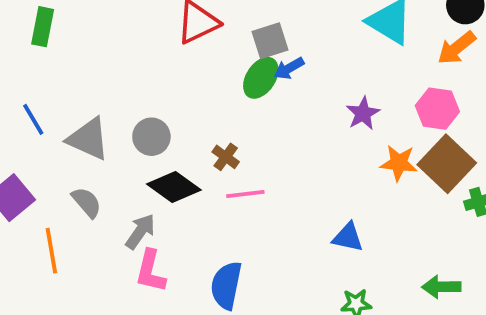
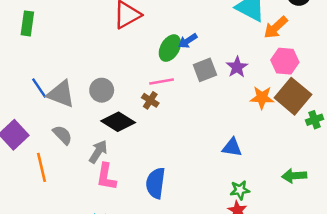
gray square: (270, 41) -> (205, 70), moved
orange arrow: (457, 48) -> (276, 27), moved
blue line: (33, 119) -> (39, 88), moved
pink line: (245, 194) -> (162, 81), moved

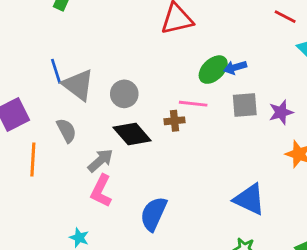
brown cross: (150, 100) -> (175, 121), turned 35
blue triangle: (232, 147) -> (249, 199), size x1.4

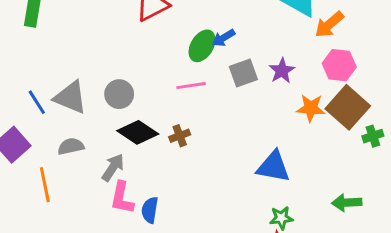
blue line: (56, 71) -> (37, 102), moved
brown cross: (175, 121) -> (180, 136), moved
gray semicircle: (66, 130) -> (71, 146), turned -60
blue semicircle: (154, 214) -> (150, 210), moved, size x0.7

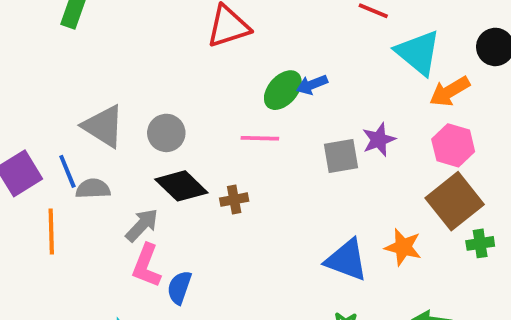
gray square: (243, 73) -> (341, 156), moved
blue line: (37, 102) -> (67, 171), moved
orange star: (311, 108) -> (403, 247), moved

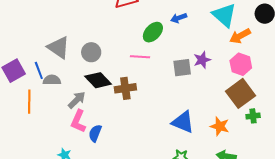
blue arrow: (312, 85) -> (179, 18), moved
brown cross: (234, 200) -> (125, 88), size x1.5
orange star: (403, 247) -> (220, 126), moved

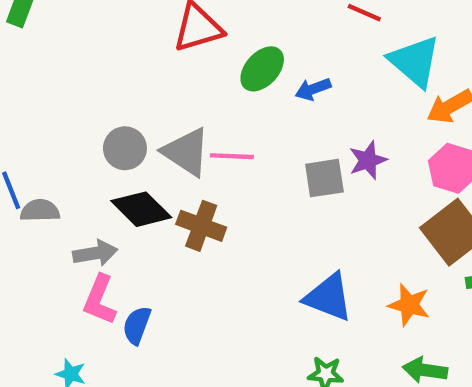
blue arrow: (179, 18) -> (313, 89), moved
green ellipse: (153, 32) -> (262, 69), moved
gray triangle: (59, 48) -> (186, 152), moved
brown cross: (125, 88) -> (201, 226), turned 30
gray arrow: (77, 100) -> (95, 253), turned 36

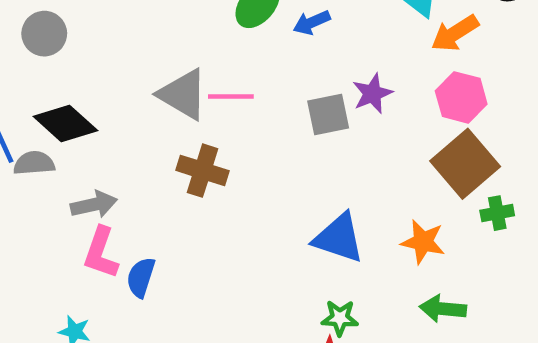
gray circle: (125, 148) -> (44, 34), moved
black diamond: (141, 209) -> (65, 123), moved

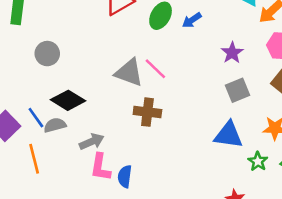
pink line: (231, 96) -> (155, 69), turned 55
gray square: (328, 114) -> (237, 90), moved
green star: (340, 318) -> (258, 161), moved, turned -30

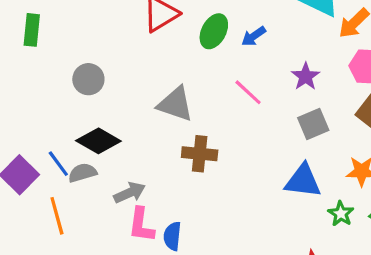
gray circle: (47, 54) -> (88, 79), moved
pink line: (155, 69) -> (248, 92), moved

